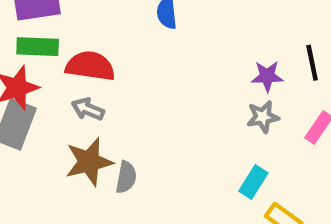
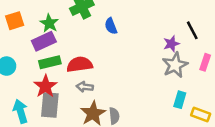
gray star: (263, 117) -> (175, 65), size x1.5

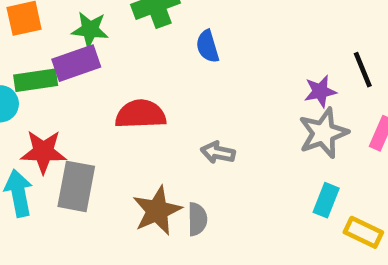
green star: (49, 23) -> (90, 30), turned -30
green rectangle: (50, 62) -> (36, 80), moved
red star: (45, 86) -> (43, 152), moved, turned 30
gray arrow: (85, 87) -> (218, 153), moved

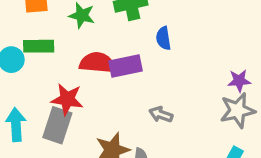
purple rectangle: (76, 63) -> (125, 66), moved
red semicircle: (141, 114) -> (97, 63), moved
red star: (43, 152) -> (67, 99), moved

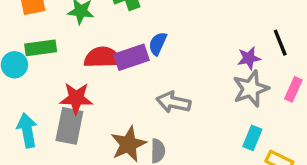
blue semicircle: (163, 38) -> (158, 44), moved, turned 40
gray arrow: (161, 114) -> (173, 102), size x1.4

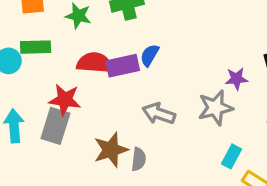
gray star: (251, 89) -> (215, 108), moved

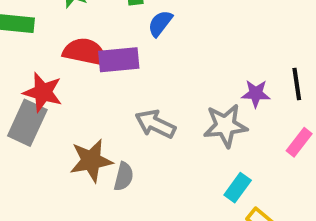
blue semicircle: (150, 55) -> (160, 23), moved

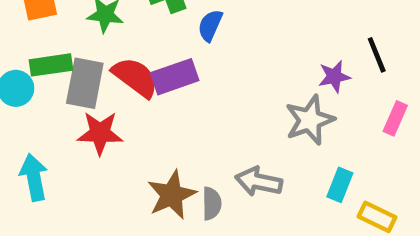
red semicircle: (85, 52) -> (135, 77), turned 39
gray rectangle: (27, 123) -> (85, 83), moved
gray arrow: (155, 124) -> (259, 182), moved

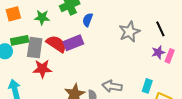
purple star: (334, 77) -> (158, 52), moved
gray star: (310, 120) -> (129, 32), moved

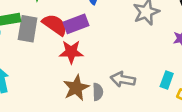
red star: (42, 69) -> (71, 52), moved

